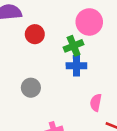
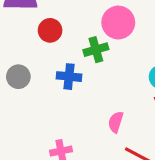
blue cross: (76, 66) -> (69, 77), moved
gray circle: (31, 88) -> (18, 77), moved

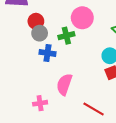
gray circle: (18, 77) -> (40, 33), moved
pink semicircle: (116, 122) -> (64, 84), moved, size x1.5

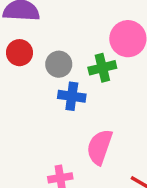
red circle: (36, 21) -> (19, 53), moved

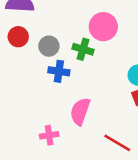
green cross: (102, 68) -> (83, 49), turned 30

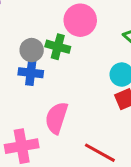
gray circle: (49, 46) -> (32, 50), moved
pink cross: (49, 135) -> (22, 146), size x1.5

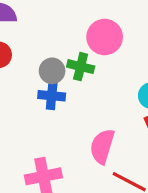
pink semicircle: (56, 118) -> (102, 146), moved

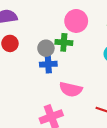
pink semicircle: (102, 146) -> (71, 89), moved, turned -85

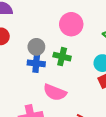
green cross: (64, 42) -> (62, 57), moved

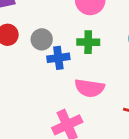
gray circle: (36, 47) -> (42, 39), moved

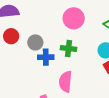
pink semicircle: (90, 88) -> (66, 82), turned 80

